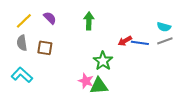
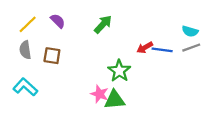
green arrow: (89, 21) -> (103, 24), turned 42

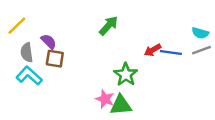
purple semicircle: (58, 21) -> (49, 42), moved
yellow line: (28, 24) -> (17, 26), moved
cyan L-shape: (25, 87) -> (29, 76), moved

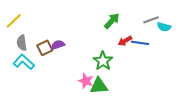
green arrow: (109, 26) -> (112, 21), moved
purple semicircle: (49, 42) -> (58, 45), moved, turned -64
gray line: (201, 50) -> (151, 20), moved
brown square: (55, 59) -> (45, 48), turned -35

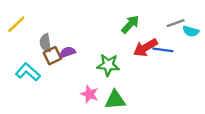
red arrow: (125, 41) -> (145, 48), size x1.5
gray semicircle: (22, 43) -> (45, 43), moved
green star: (103, 61) -> (108, 65), moved, turned -30
pink star: (86, 81) -> (90, 94), moved

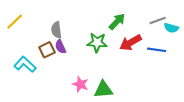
gray semicircle: (45, 43) -> (56, 30), moved
blue line: (163, 50) -> (157, 50), moved
purple semicircle: (67, 52) -> (61, 47), turned -96
green star: (108, 65) -> (97, 43), moved

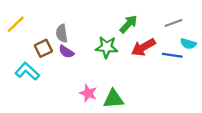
cyan semicircle: (171, 28) -> (188, 44), moved
purple semicircle: (61, 47) -> (66, 52), turned -32
brown square: (47, 50) -> (43, 48), moved

